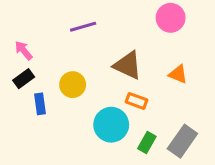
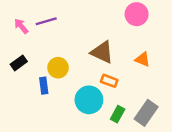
purple line: (83, 27) -> (46, 21), moved
pink arrow: (24, 50) -> (21, 26), moved
blue rectangle: (40, 104) -> (44, 86), moved

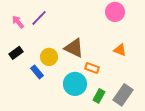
purple line: (46, 21) -> (39, 18), turned -30
brown triangle: (102, 52) -> (74, 48), moved
blue rectangle: (44, 86) -> (37, 72), turned -32

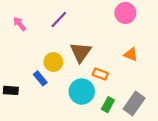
purple line: (39, 18) -> (59, 20), moved
brown triangle: (74, 48) -> (81, 52), turned 40
black rectangle: (16, 53) -> (11, 90), moved, turned 40

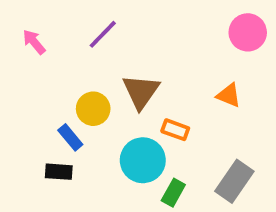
pink circle: (125, 13) -> (248, 32), moved
black rectangle: (11, 90) -> (59, 172), moved
green rectangle: (108, 105) -> (173, 193), moved

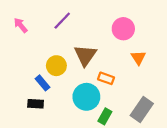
pink circle: (248, 32) -> (123, 29), moved
orange triangle: (229, 95) -> (138, 58), turned 35

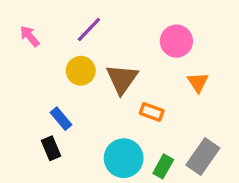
yellow circle: (56, 66) -> (81, 71), moved
cyan circle: (86, 97) -> (124, 158), moved
black rectangle: (36, 104) -> (51, 148), turned 63
green rectangle: (105, 116) -> (163, 166), moved

